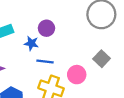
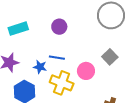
blue star: (31, 43) -> (40, 67), moved

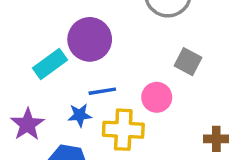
purple circle: (59, 27) -> (90, 39), size x1.6
cyan rectangle: (18, 29) -> (50, 64), moved

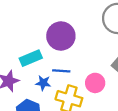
cyan rectangle: (50, 64) -> (31, 58), moved

